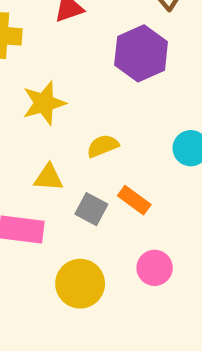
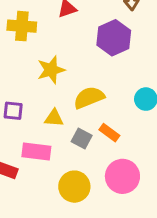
yellow semicircle: (103, 146) -> (89, 98), size x1.5
pink circle: (155, 268) -> (122, 176), size x1.5

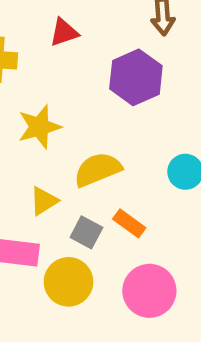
yellow triangle: (54, 118) -> (44, 201), turned -36
yellow circle: (74, 187) -> (68, 282), moved

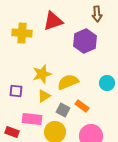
red triangle: (64, 32) -> (53, 21), size x1.5
yellow star: (39, 127) -> (42, 74), moved

